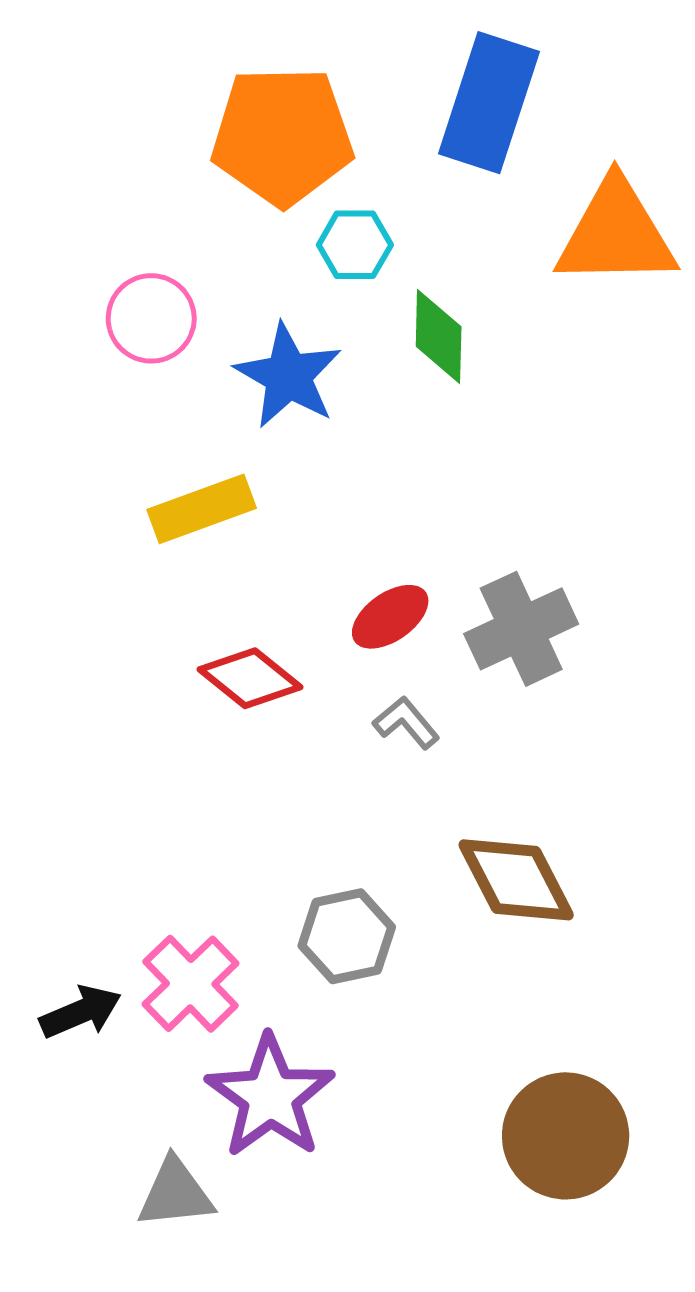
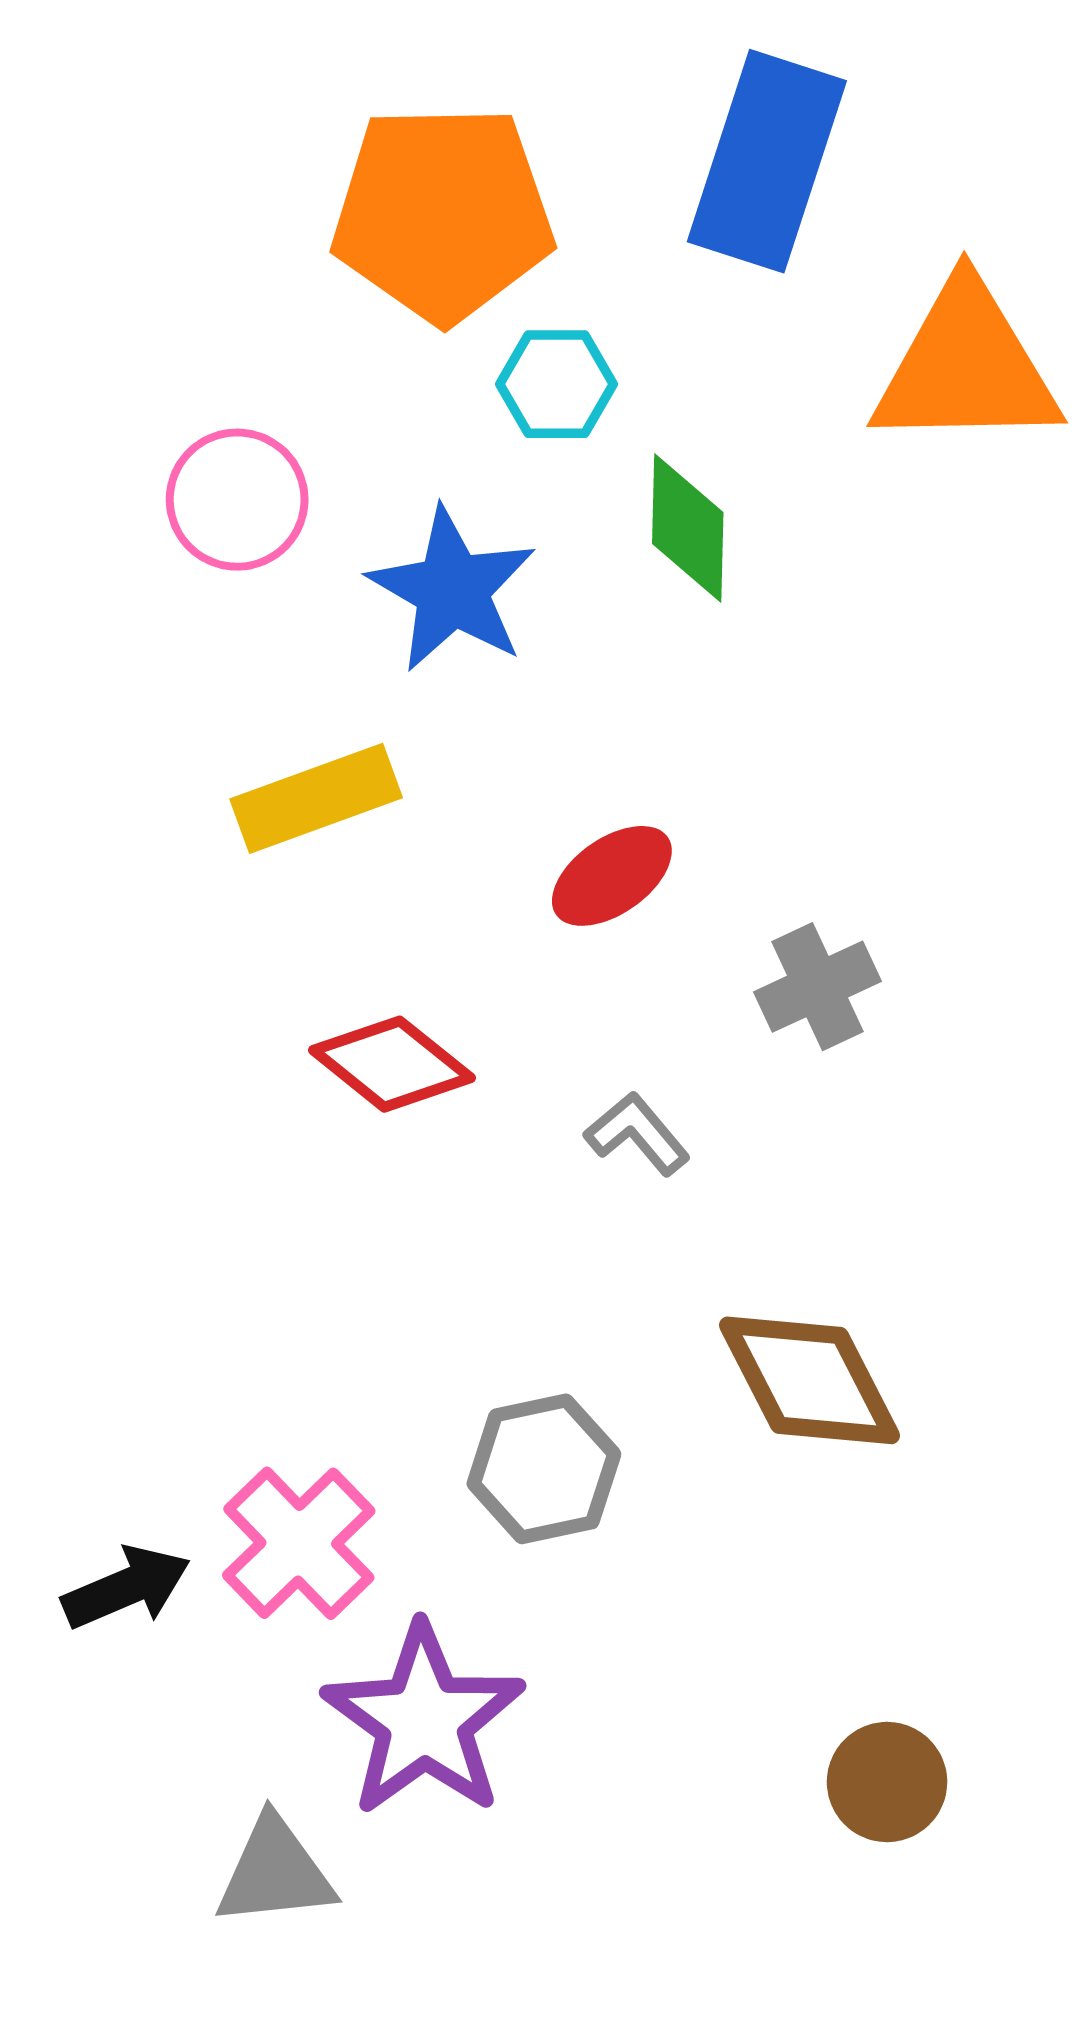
red ellipse: (390, 617) -> (612, 876), moved
gray cross: (521, 629) -> (817, 987), size x0.7
brown circle: (566, 1136) -> (887, 1782), size x0.6

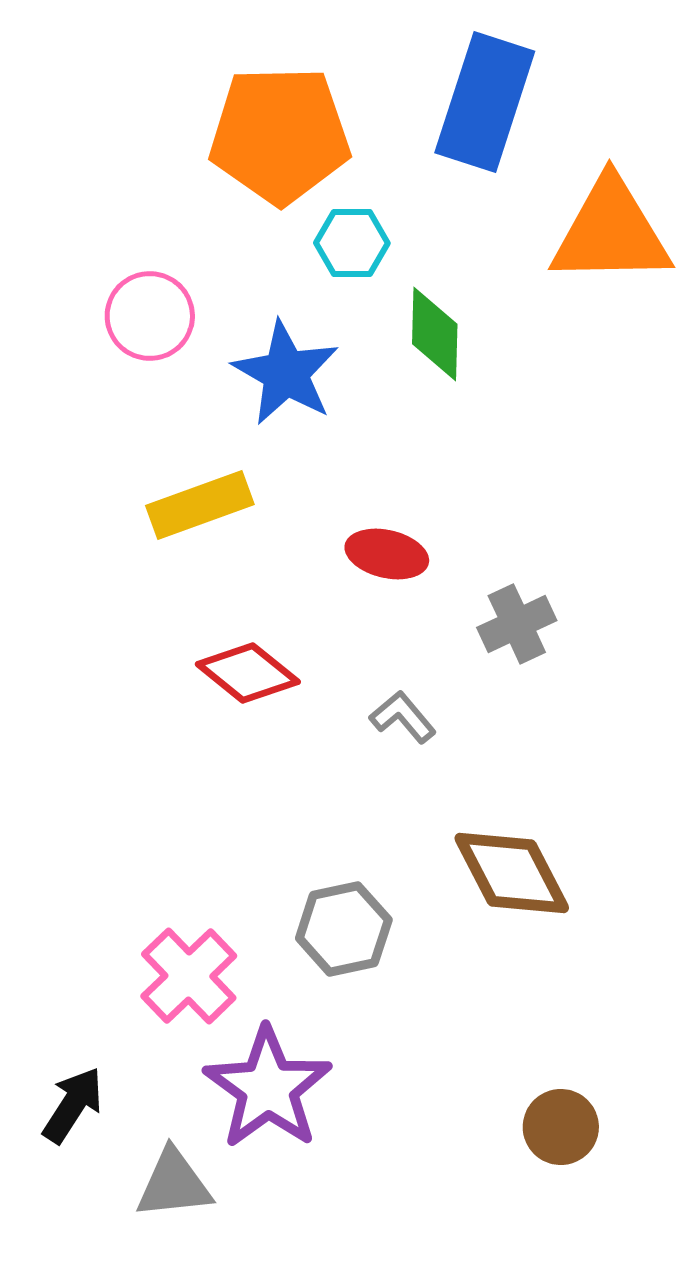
red ellipse: (612, 876) -> (387, 554), turned 48
black arrow: (126, 1588) -> (73, 1105), moved, turned -34

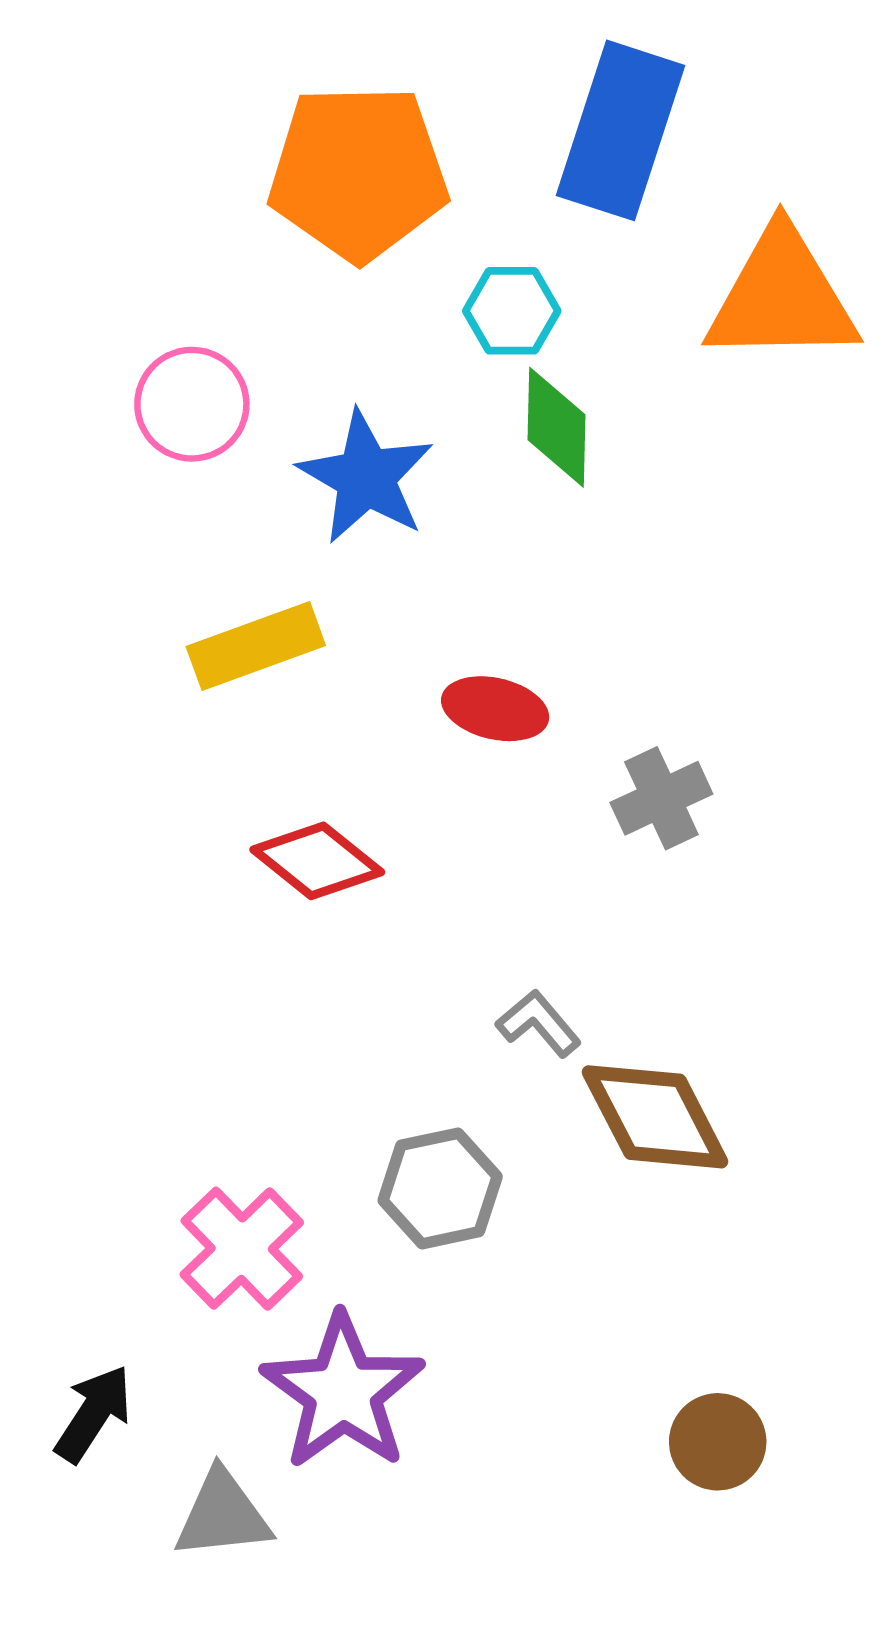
cyan hexagon: (352, 243) -> (512, 311), moved
gray L-shape: (403, 717) -> (539, 1023), moved

